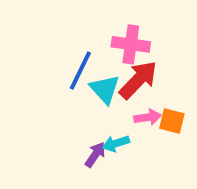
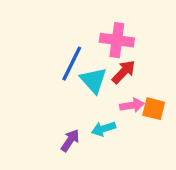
red arrow: (138, 80) -> (124, 72), size x0.7
purple arrow: (95, 155) -> (70, 140), moved

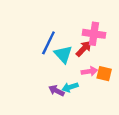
pink cross: (117, 40) -> (94, 34), moved
purple arrow: (70, 140) -> (56, 91), moved, turned -98

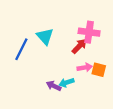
blue line: (48, 43) -> (21, 49), moved
cyan triangle: (63, 54) -> (45, 36), moved

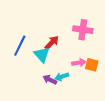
cyan triangle: (45, 36) -> (42, 55), moved
red arrow: (79, 46) -> (52, 43), moved

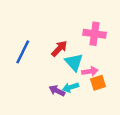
cyan triangle: (42, 55) -> (74, 62), moved
orange square: (92, 65) -> (98, 83), moved, turned -32

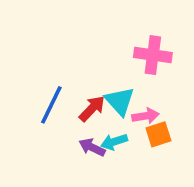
red arrow: (59, 49) -> (92, 109), moved
blue line: (23, 52) -> (51, 105), moved

